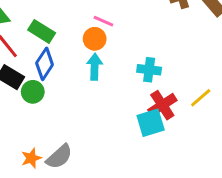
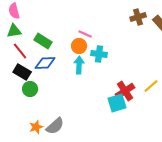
blue diamond: (45, 64) -> (45, 63), turned 55
cyan cross: (149, 70) -> (99, 54), moved
green circle: (33, 92) -> (30, 89), moved

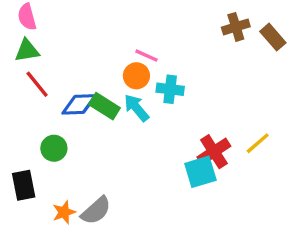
green rectangle: (43, 41) -> (104, 106), moved
cyan arrow: (79, 65) -> (136, 108), turned -42
black rectangle: (22, 72) -> (24, 185), moved, turned 48

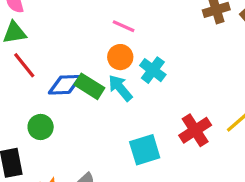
pink line: (147, 56) -> (124, 26), moved
cyan cross: (170, 89) -> (153, 70), turned 30
cyan square: (200, 172) -> (145, 150), moved

